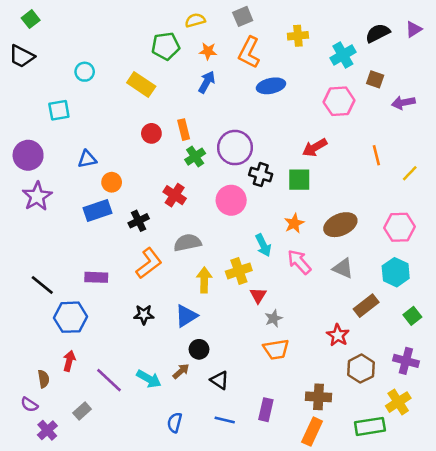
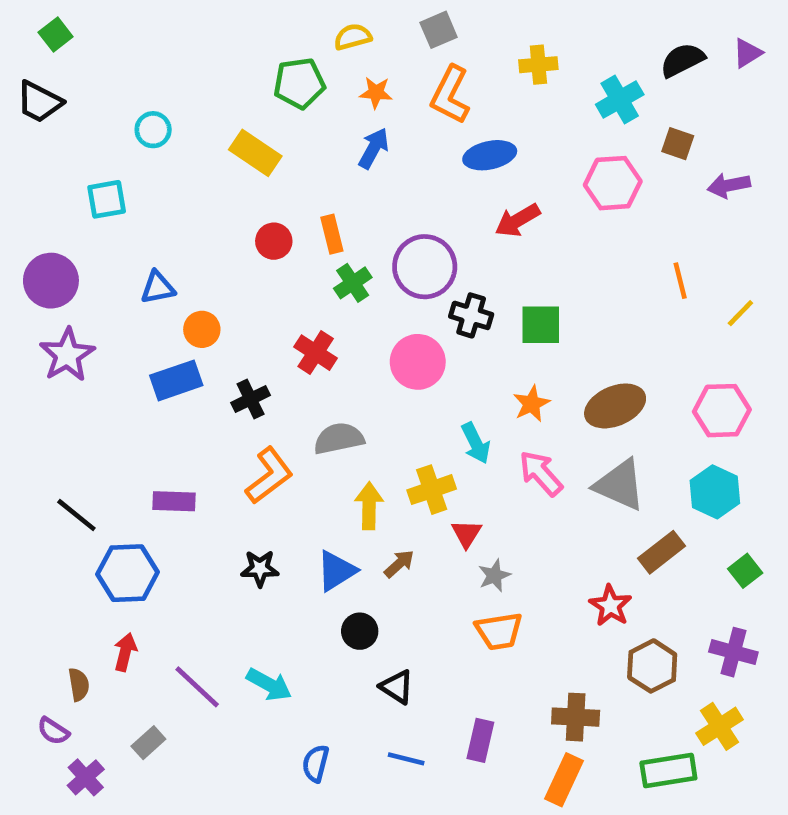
red arrow: (315, 148) -> (518, 220), moved
gray triangle: (343, 268) -> (620, 485), size x1.4
brown arrow: (181, 371) -> (399, 564), moved

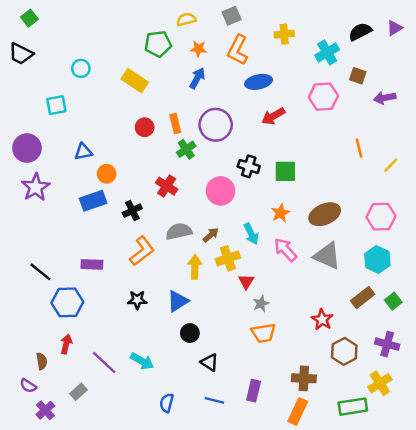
purple circle: (425, 267) -> (216, 125), moved
brown rectangle: (661, 552) -> (363, 297), moved
brown arrow: (399, 564) -> (211, 235), moved

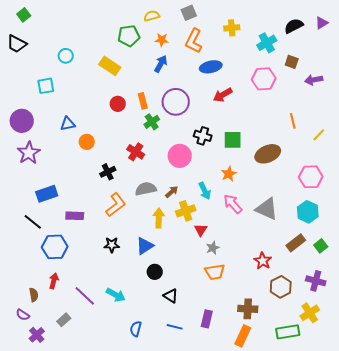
blue rectangle: (93, 201) -> (47, 194), moved
brown ellipse: (325, 214) -> (268, 154), moved

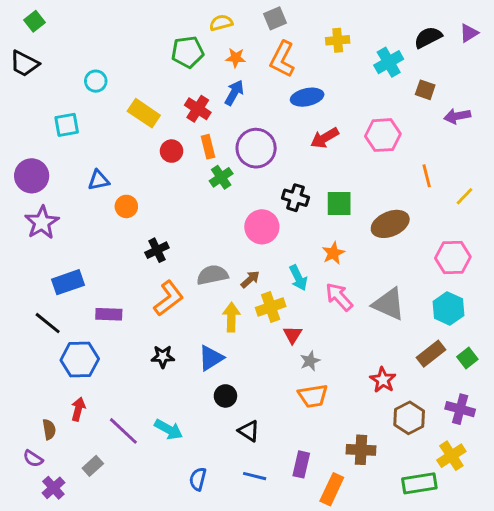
yellow rectangle: (110, 66) -> (144, 113), moved
pink hexagon: (264, 79) -> (383, 135), moved
red cross: (136, 152) -> (198, 109), moved
orange rectangle: (243, 336) -> (332, 489), moved

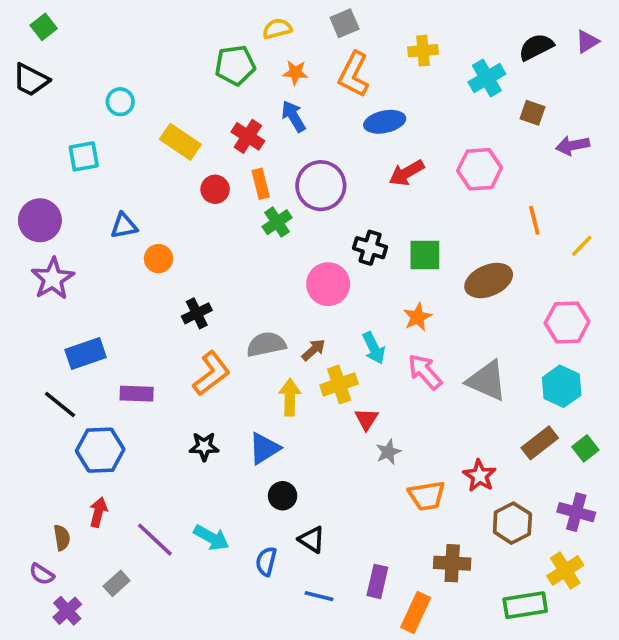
blue arrow: (234, 93) -> (293, 116), turned -60
orange trapezoid: (313, 396) -> (427, 496), moved
blue semicircle: (198, 479) -> (266, 561), moved

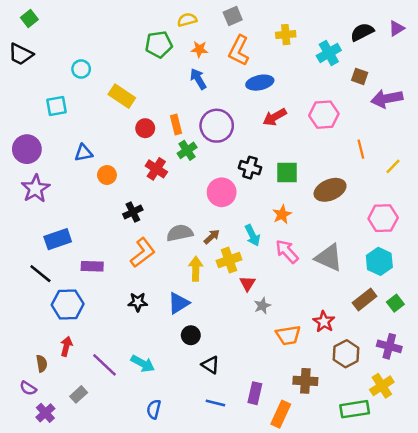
red cross: (248, 136) -> (156, 169), moved
purple arrow: (573, 145) -> (387, 99), size x1.4
blue semicircle: (266, 561) -> (154, 409), moved

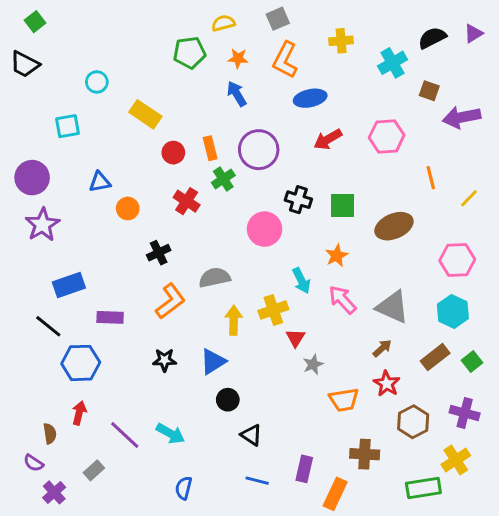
brown arrow: (212, 237) -> (382, 348), moved

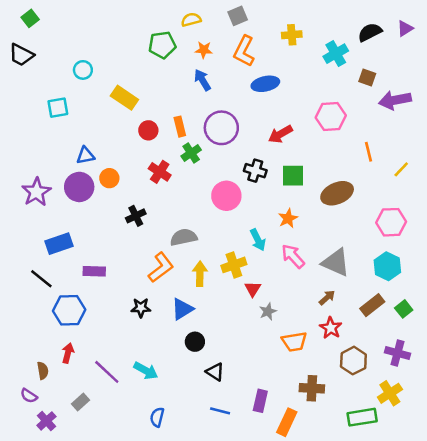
red arrow: (328, 139) -> (280, 134), moved
purple circle: (32, 178) -> (79, 187), moved
orange L-shape: (170, 301) -> (161, 267), moved

